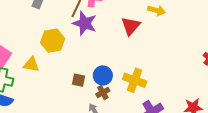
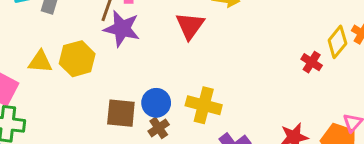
yellow triangle: (31, 64) -> (40, 62), moved
brown square: (79, 80) -> (121, 113), size x1.5

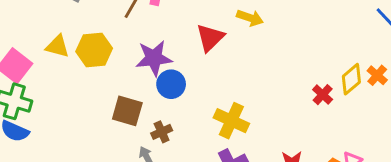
purple star: (122, 29) -> (154, 58), moved, turned -30
blue circle: (156, 103) -> (171, 84), moved
yellow cross: (204, 105) -> (231, 121), moved

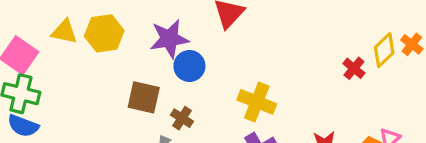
brown cross: (162, 132) -> (182, 118), turned -30

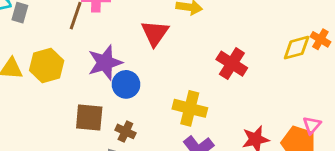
yellow diamond: (384, 50) -> (297, 48), turned 36
red cross: (354, 68) -> (232, 64), moved, size x1.5

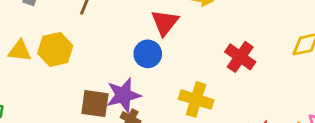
purple star: (105, 63) -> (123, 95), moved
blue circle: (126, 84) -> (148, 54), moved

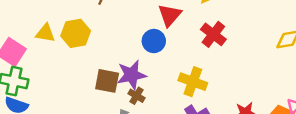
red cross: (240, 57) -> (213, 34), moved

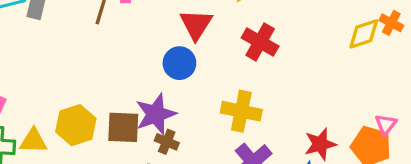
yellow triangle: (45, 33) -> (34, 141), moved
yellow hexagon: (76, 33) -> (76, 125), moved

